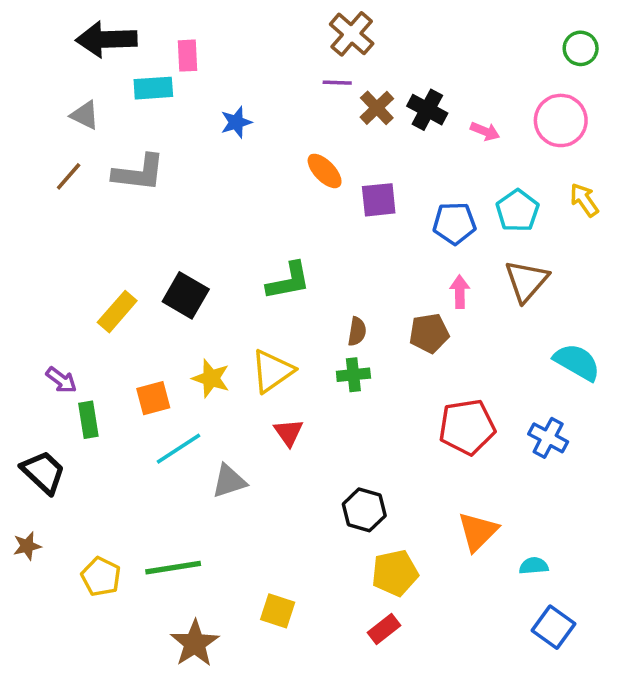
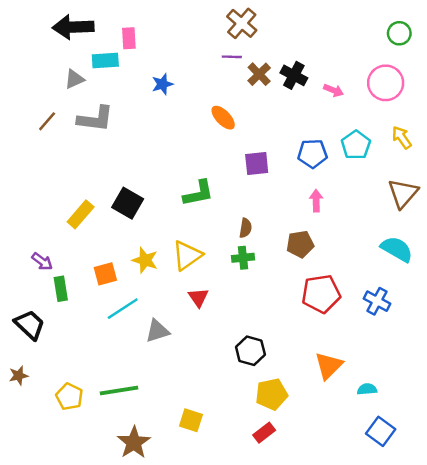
gray triangle: (85, 115) -> (74, 79), moved, turned -50
purple square: (379, 200) -> (257, 163), moved
brown triangle: (526, 281) -> (403, 193), moved
brown pentagon: (429, 333) -> (300, 244), moved

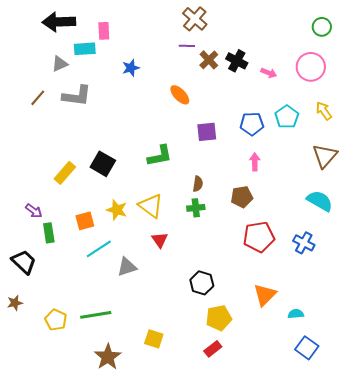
yellow triangle: (187, 255) -> (151, 206), turned -48

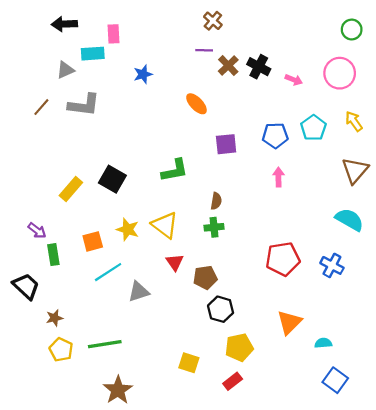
brown cross: (195, 19) -> (213, 21), size x0.7
black arrow: (59, 22) -> (64, 24), size x0.7
brown pentagon: (242, 197) -> (205, 277), moved
brown star: (15, 303) -> (54, 318), moved
yellow square: (154, 339) -> (189, 363), moved

